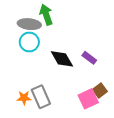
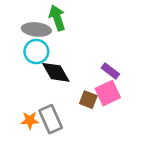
black diamond: (62, 59) -> (56, 72), moved
brown square: (100, 90) -> (88, 100), moved, turned -32
pink square: (88, 99) -> (108, 93), moved

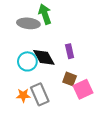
cyan circle: (36, 52) -> (27, 61), moved
purple rectangle: (110, 71) -> (70, 51), moved, turned 40
pink square: (108, 93) -> (83, 89), moved

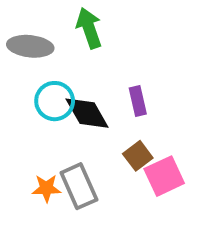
gray ellipse: (28, 23) -> (30, 46), moved
cyan circle: (27, 61) -> (55, 101), moved
brown square: (70, 79) -> (138, 156), turned 32

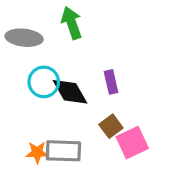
gray rectangle: (79, 186) -> (63, 151), turned -64

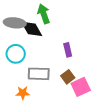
cyan circle: (44, 82) -> (16, 54), moved
black diamond: (70, 92) -> (32, 29), moved
gray rectangle: (63, 151) -> (39, 74), moved

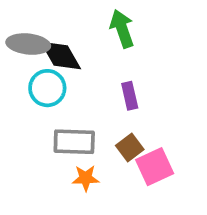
green arrow: (44, 14) -> (122, 29), moved
cyan circle: (16, 54) -> (47, 88), moved
orange star: (23, 93) -> (86, 178), moved

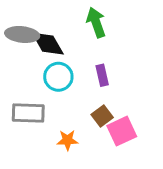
cyan circle: (47, 88) -> (58, 77), moved
gray rectangle: (74, 142) -> (28, 113), moved

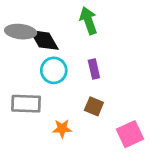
brown square: (102, 116) -> (94, 106), turned -30
pink square: (122, 131) -> (130, 134), moved

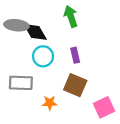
brown square: (94, 106) -> (75, 85), size x1.5

